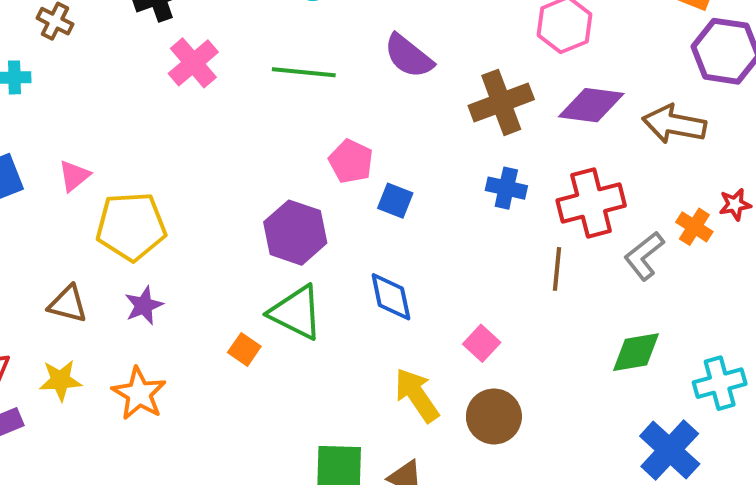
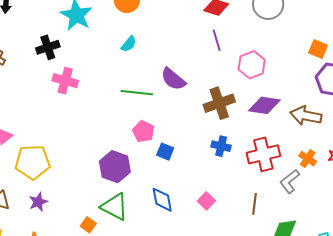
pink cross: (193, 63) -> (65, 81), turned -35
green line: (304, 72) -> (137, 93), moved
orange cross: (694, 227) -> (308, 159), moved
brown line: (557, 269) -> (255, 204), moved
pink square: (482, 343) -> (206, 201), moved

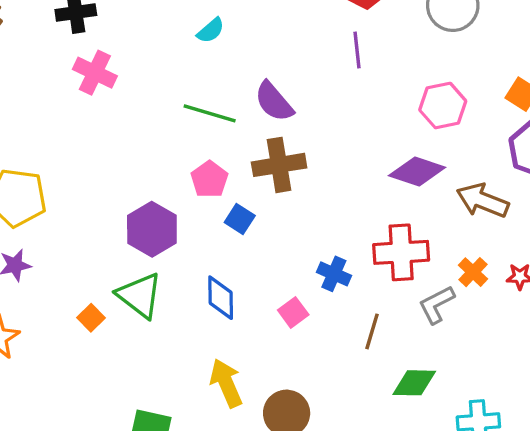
pink hexagon: (252, 65) -> (443, 106), moved
brown cross: (219, 103) -> (279, 165), moved
blue cross: (221, 146) -> (334, 274), moved

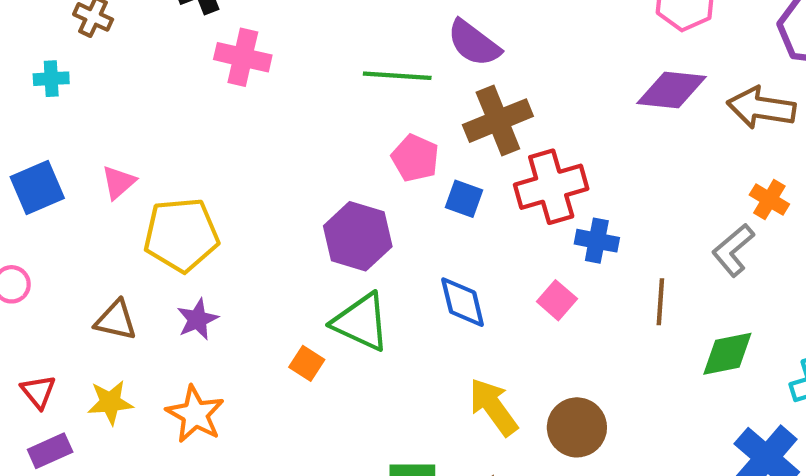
red cross: (401, 252) -> (551, 187), moved

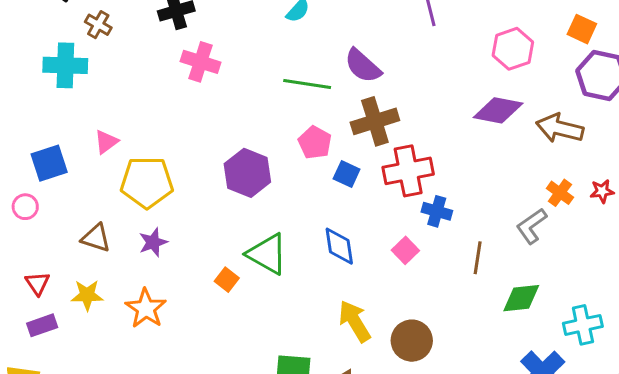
cyan cross: (51, 79) -> (65, 65), size x1.8
blue square: (37, 187) -> (49, 163), moved
purple hexagon: (358, 236) -> (247, 173), moved

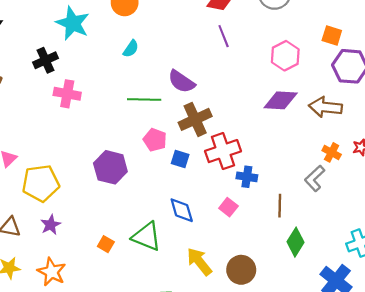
green triangle: (267, 254) -> (147, 236), moved
green diamond: (521, 298) -> (295, 242), moved, turned -44

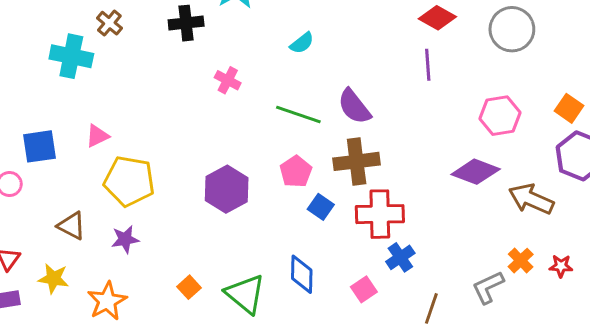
pink cross: (67, 94) -> (228, 80), moved, size x0.7
blue cross: (247, 177) -> (400, 257), turned 30

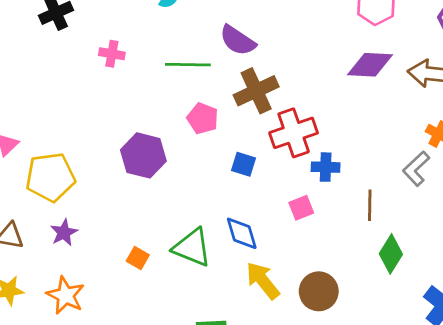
blue square: (321, 207) -> (244, 164), moved
blue cross: (400, 257) -> (326, 167), turned -36
blue diamond: (302, 274) -> (242, 233), moved
pink square: (364, 289) -> (301, 208), turned 30

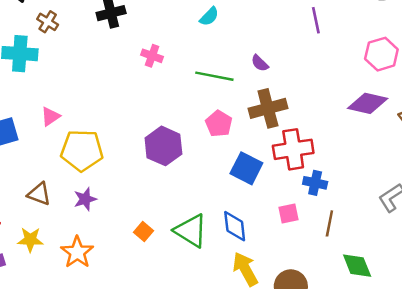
purple semicircle: (238, 40) -> (260, 63), size x0.6
blue square: (244, 164) -> (246, 168), size x1.5
brown line: (370, 205) -> (329, 223), moved
green diamond: (391, 254) -> (357, 266), turned -64

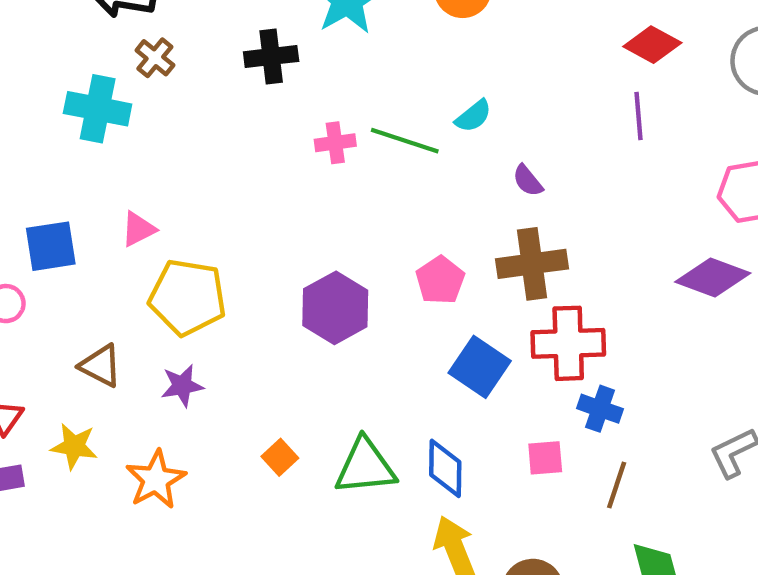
cyan semicircle: (209, 17) -> (473, 116), moved
pink cross: (152, 56) -> (335, 143), turned -35
green line: (214, 76) -> (405, 141), moved
green triangle: (191, 231) -> (365, 467), turned -45

